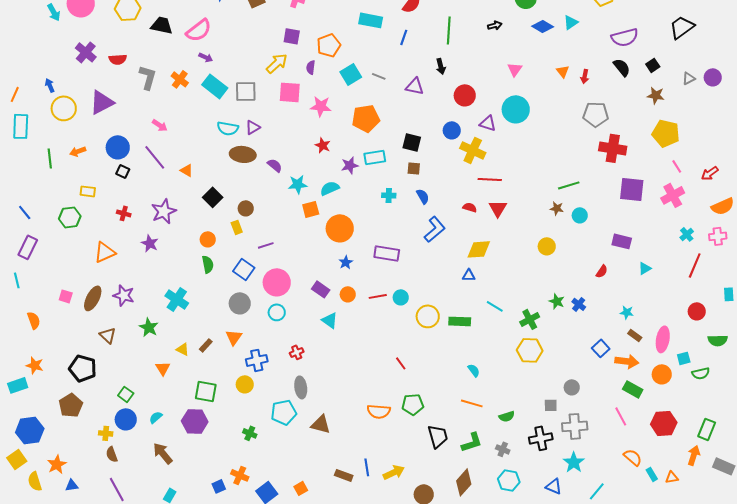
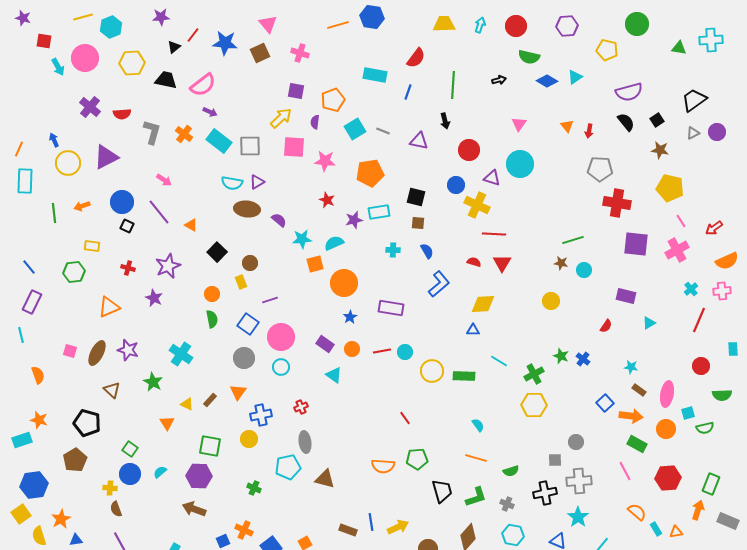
black trapezoid: (682, 27) -> (694, 100), moved
brown arrow: (163, 453) -> (194, 509), moved, turned -30

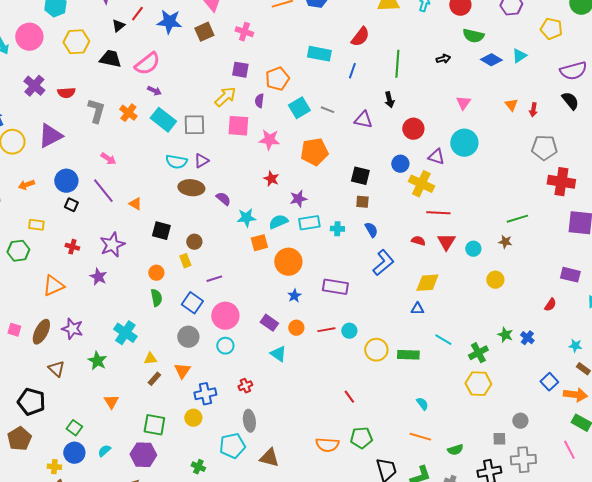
cyan rectangle: (379, 212) -> (309, 223), moved
black square: (217, 252) -> (161, 231), turned -30
cyan circle: (584, 270) -> (473, 249), moved
yellow triangle: (187, 404) -> (150, 359), moved, turned -32

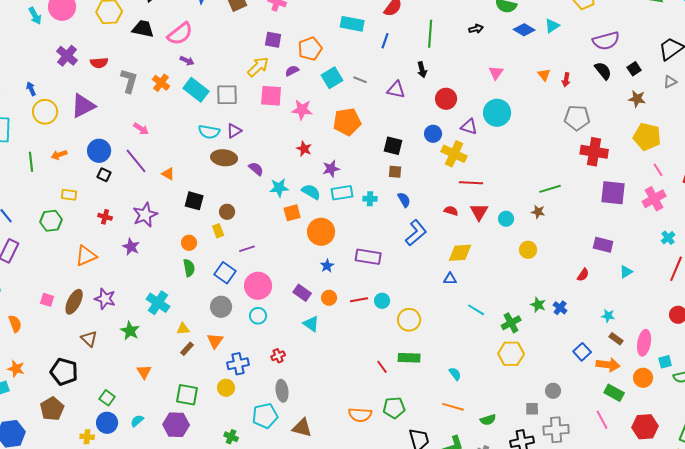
purple semicircle: (259, 101) -> (292, 71), turned 56
cyan semicircle: (278, 222) -> (311, 192), turned 54
green rectangle: (408, 355) -> (409, 358), moved

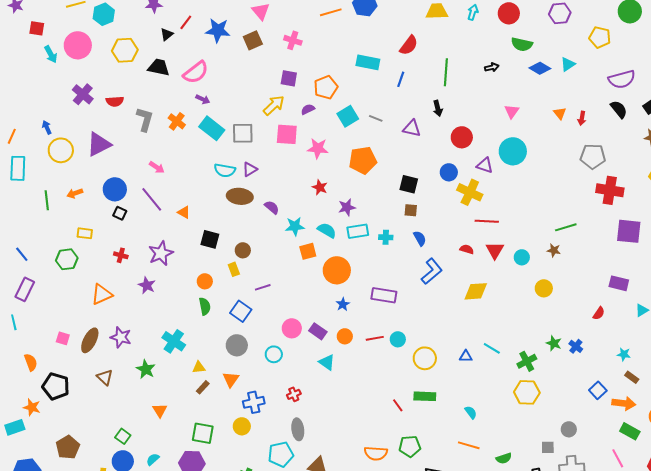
blue triangle: (450, 279) -> (466, 356), moved
pink circle: (258, 286) -> (292, 328), moved, size x0.7
black pentagon: (64, 372) -> (56, 386), moved

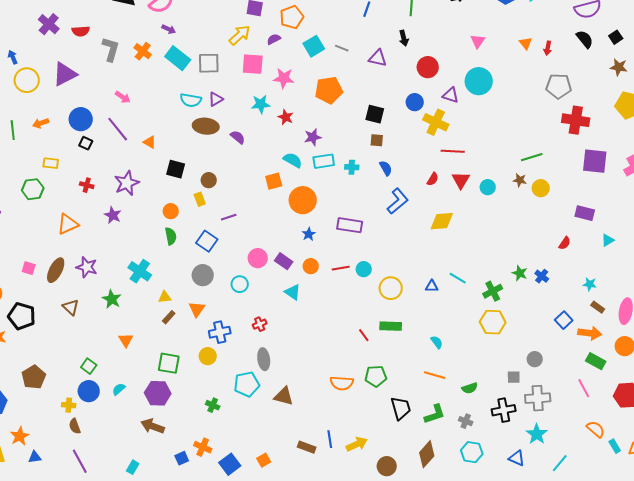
cyan star: (295, 226) -> (261, 104), moved
red semicircle: (467, 249) -> (433, 179), turned 104
yellow circle: (544, 288) -> (541, 188), moved

